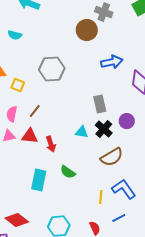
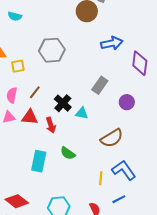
yellow square: (18, 85) -> (18, 66), turned -32
gray rectangle: (100, 104) -> (100, 85), turned 48
black cross: (104, 129) -> (63, 103), moved

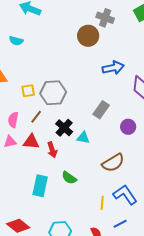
gray hexagon: (52, 50) -> (53, 93), moved
yellow square: (18, 66) -> (28, 91), moved

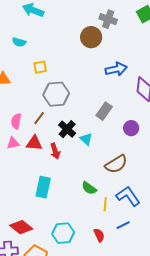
yellow square: (28, 91) -> (40, 67), moved
cyan triangle: (83, 138) -> (86, 139), turned 32
green semicircle: (69, 178) -> (89, 188), moved

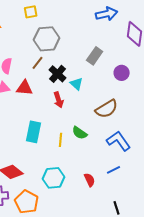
brown line: (39, 118) -> (38, 63), moved
red arrow: (55, 151) -> (59, 100), moved
yellow line: (105, 204) -> (61, 140), moved

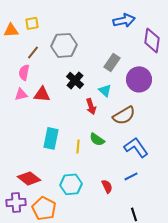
yellow square: (31, 12) -> (32, 23), moved
brown line: (38, 63) -> (33, 52), moved
purple circle: (122, 73) -> (139, 79), size x1.6
cyan triangle: (77, 84) -> (105, 90), moved
red arrow: (59, 100) -> (91, 106), moved

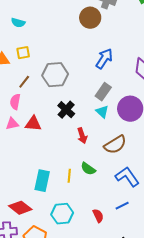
blue arrow: (124, 20) -> (104, 59), moved, turned -45
cyan triangle: (105, 90) -> (102, 112), moved
cyan rectangle: (51, 138) -> (42, 181), moved

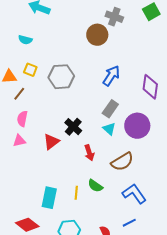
yellow square: (23, 53) -> (30, 70), turned 32
gray hexagon: (55, 75) -> (61, 77), moved
brown line: (24, 82) -> (19, 94), moved
red triangle: (33, 124) -> (51, 142), moved, turned -42

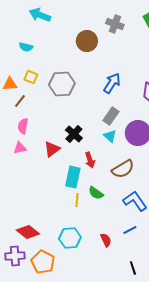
brown circle: (97, 35) -> (87, 41), moved
cyan rectangle: (49, 198) -> (73, 177), moved

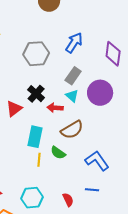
gray hexagon: (62, 84) -> (36, 54), moved
red arrow: (90, 160) -> (55, 108), moved, turned 112
brown semicircle: (123, 169) -> (72, 130), moved
blue line: (130, 230) -> (92, 190), turned 32

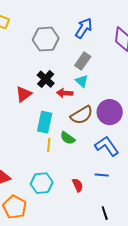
purple circle: (100, 93) -> (110, 112), moved

